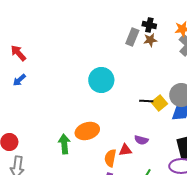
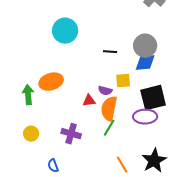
yellow square: (159, 103) -> (123, 81), moved, turned 35
orange semicircle: (110, 158) -> (109, 109), moved, size x1.4

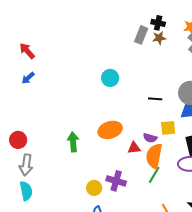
cyan circle: (65, 31) -> (110, 78), size x0.7
orange ellipse: (51, 82) -> (110, 130), moved
yellow circle: (31, 134) -> (94, 188), moved

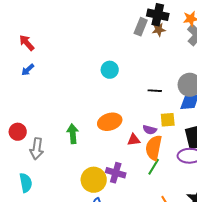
black cross: (158, 23) -> (158, 15), size x1.5
gray arrow: (26, 165) -> (37, 149), moved
yellow circle: (94, 188) -> (94, 180), size x1.6

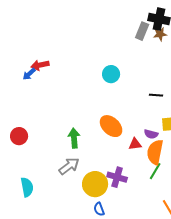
red arrow: (27, 43) -> (40, 65), moved, turned -60
orange ellipse: (110, 122) -> (111, 126), turned 60
gray arrow: (37, 149) -> (69, 166), moved, turned -135

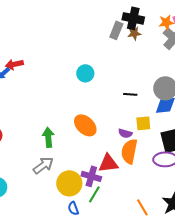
red triangle: (135, 144) -> (108, 163), moved, size x1.5
green line: (155, 171) -> (94, 194), moved

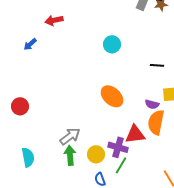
red arrow: (14, 64) -> (54, 20), moved
green arrow: (48, 137) -> (70, 155), moved
yellow circle: (69, 183) -> (96, 154), size x0.7

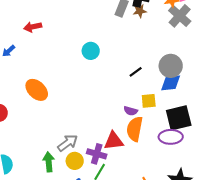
black line: (157, 65) -> (136, 72), turned -40
orange ellipse: (112, 96) -> (37, 90), moved
gray arrow: (70, 136) -> (68, 143), moved

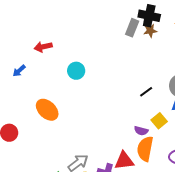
cyan circle: (91, 51) -> (76, 71), moved
yellow square: (149, 101) -> (159, 121), turned -35

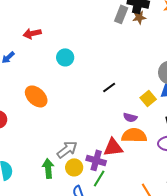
black line: (146, 92) -> (109, 87), moved
yellow square: (159, 121) -> (148, 98), moved
orange semicircle: (145, 149) -> (134, 135), turned 80

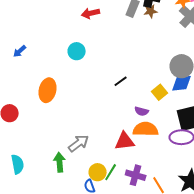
red arrow: (32, 33) -> (91, 13), moved
orange ellipse: (36, 96) -> (48, 90), turned 60
purple cross: (96, 160) -> (136, 175), moved
yellow circle: (74, 167) -> (98, 172), moved

